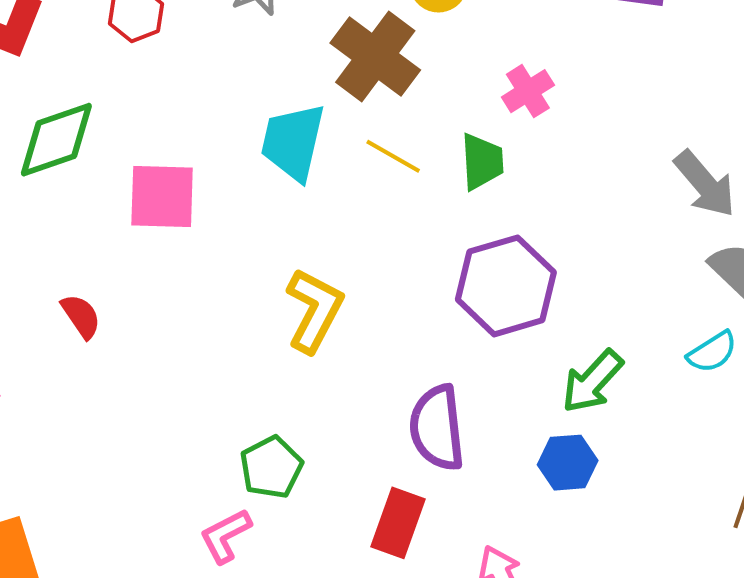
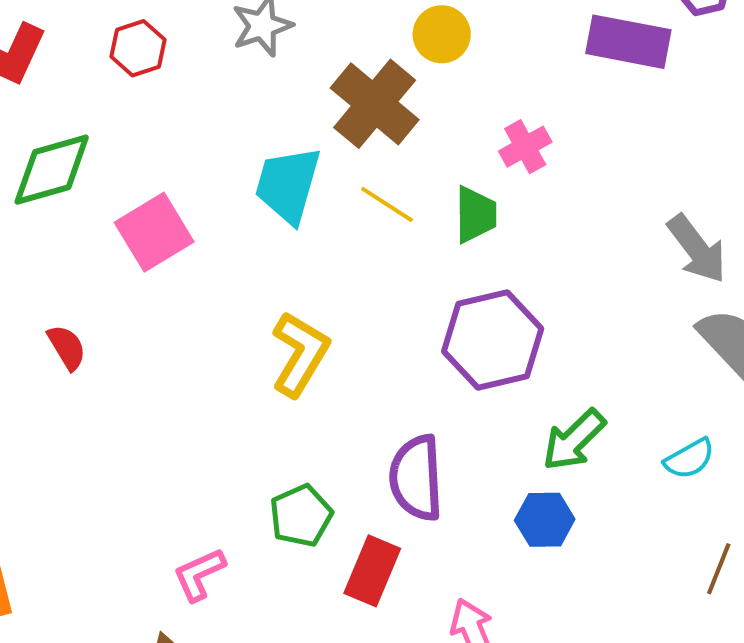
pink square: (162, 196) -> (154, 232), turned -36
cyan semicircle: (712, 352) -> (689, 459), moved
green pentagon: (271, 467) -> (301, 516), moved

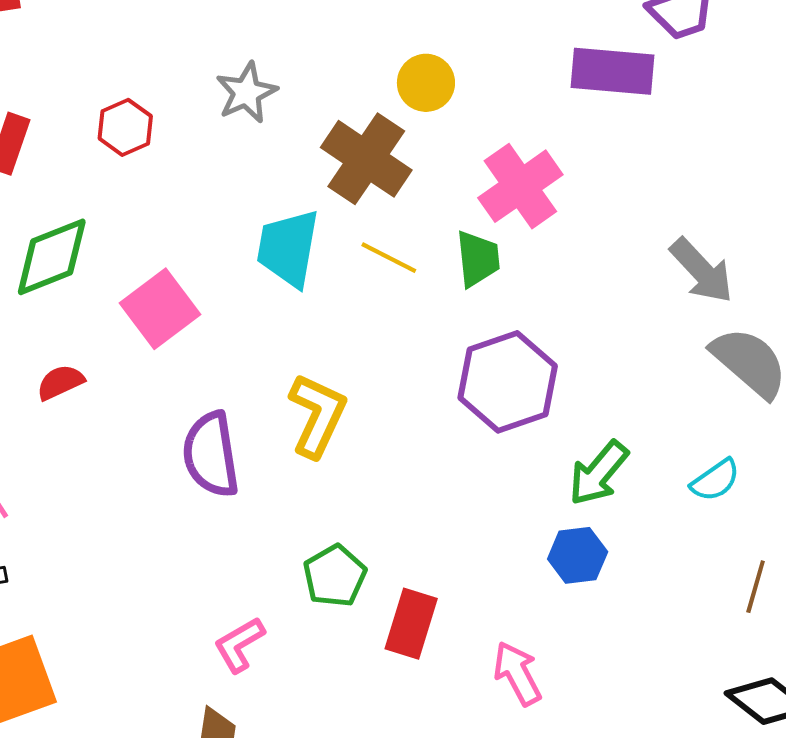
pink cross: (525, 147) -> (520, 186), size x1.6
red semicircle: (67, 347) -> (60, 382), moved, turned -78
purple semicircle: (416, 478) -> (211, 455), moved

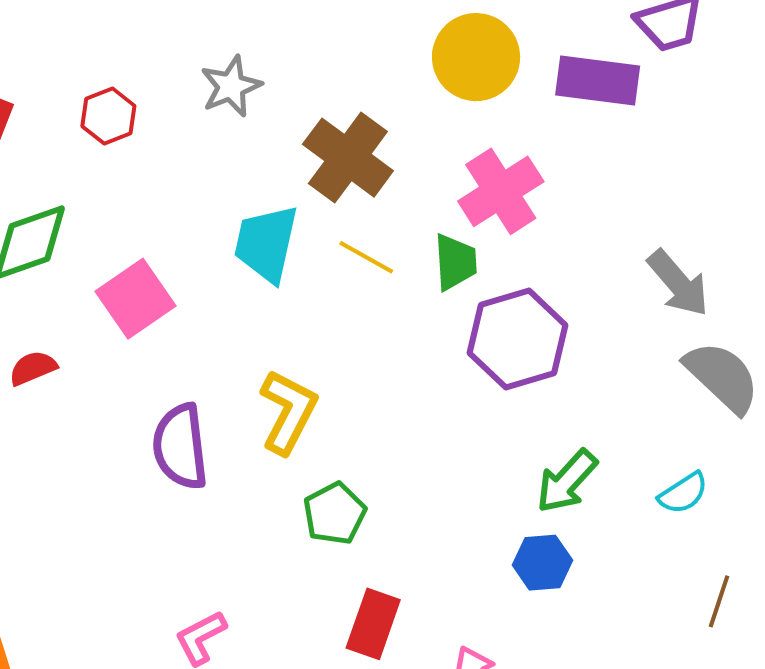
yellow circle: (426, 83) -> (476, 57), moved, size x1.5
purple hexagon: (508, 382) -> (518, 339), moved
green pentagon: (335, 576) -> (335, 514), moved

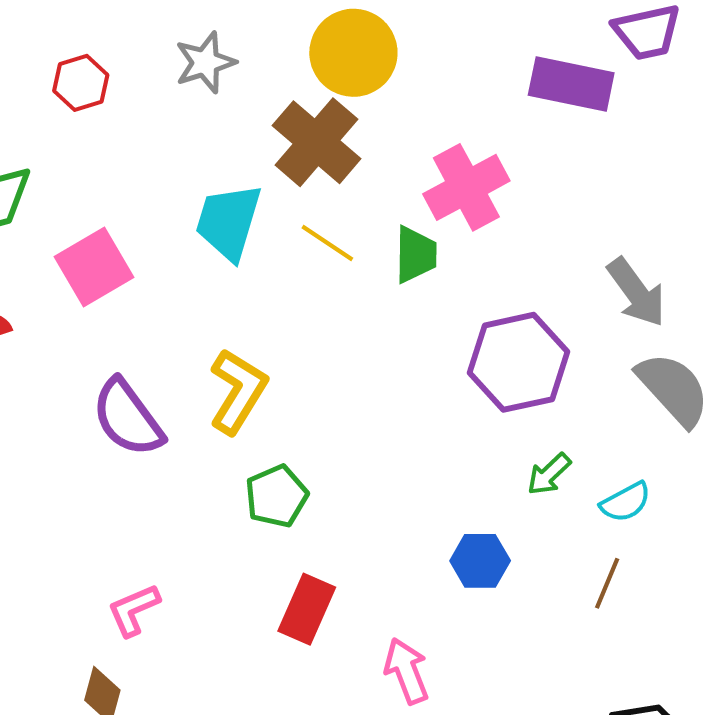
yellow circle: (476, 57) -> (353, 53), moved
purple hexagon: (518, 339) -> (519, 362), moved
purple semicircle: (180, 447) -> (128, 418), turned -34
green arrow: (567, 481) -> (549, 474), moved, size x0.7
brown line: (719, 601) -> (607, 583), moved

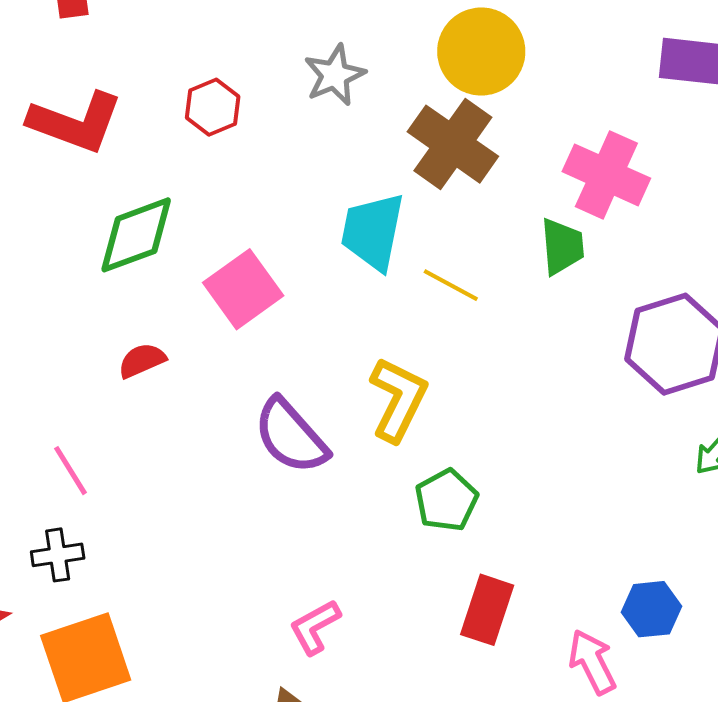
pink cross: (466, 187) -> (606, 175), turned -32
yellow line: (327, 243) -> (451, 285), moved
blue hexagon: (480, 561) -> (651, 609), moved

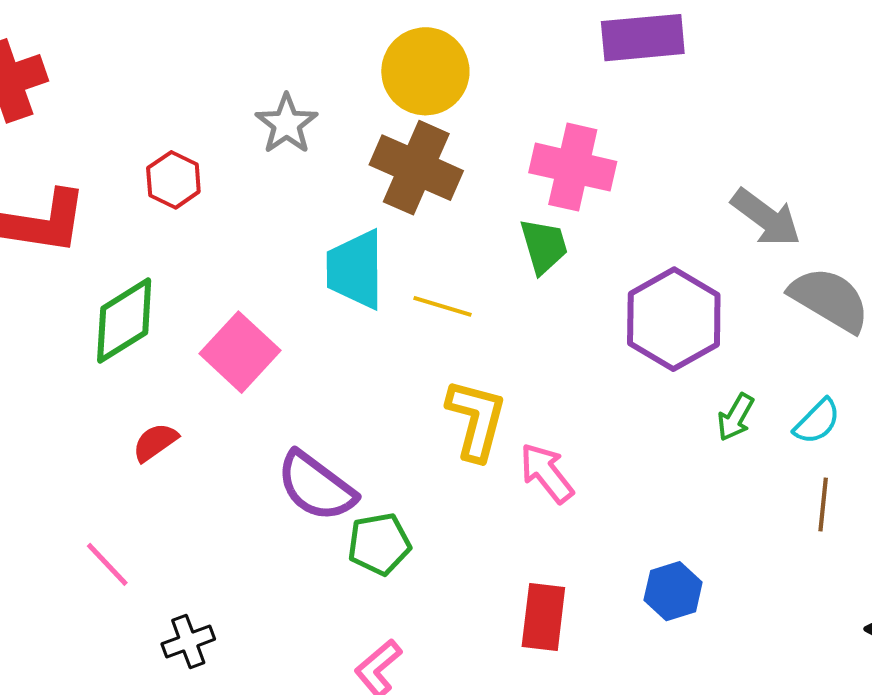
yellow L-shape: (398, 399) -> (476, 420), moved
green pentagon: (446, 500) -> (379, 544), moved, turned 30
black cross: (58, 555) -> (188, 642), moved
blue hexagon: (651, 609) -> (673, 591), moved
pink arrow: (592, 662) -> (547, 473), moved

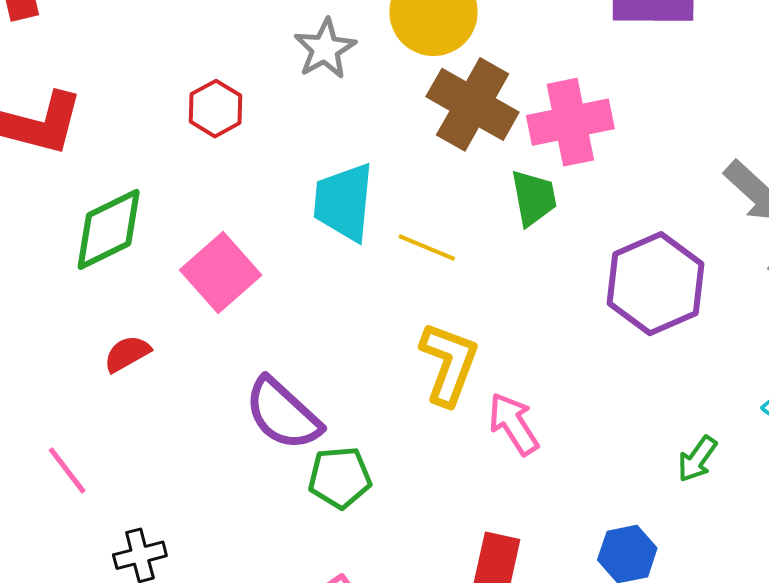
gray star: (287, 124) -> (325, 49), moved
pink cross: (573, 167) -> (570, 122), turned -30
brown cross: (416, 168) -> (473, 104), moved
red hexagon: (173, 180) -> (216, 109), moved
green arrow: (736, 417) -> (697, 459), moved

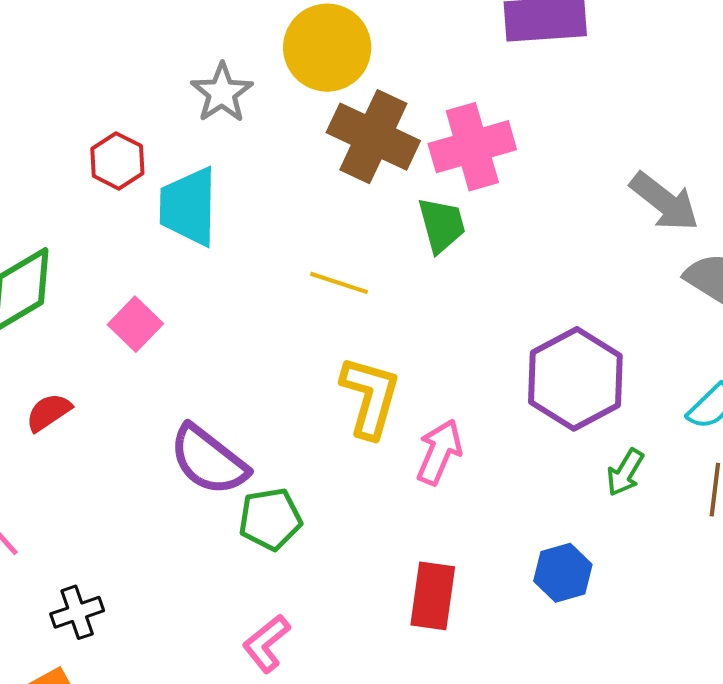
cyan trapezoid: (344, 202) -> (189, 207), moved
pink square: (221, 273) -> (135, 324), size x0.7
purple hexagon: (656, 284) -> (575, 379), moved
pink arrow: (514, 424) -> (439, 452), turned 60

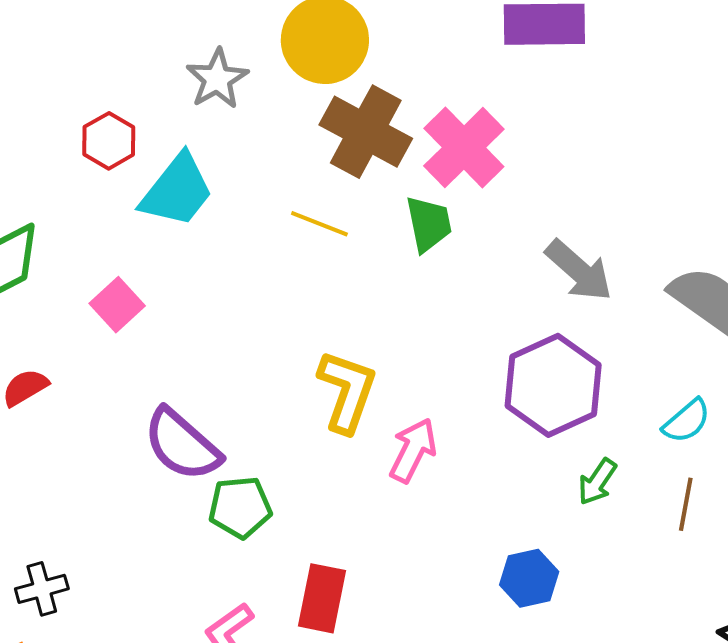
pink cross: (472, 147) -> (464, 147), turned -32
gray arrow: (664, 202) -> (579, 271), moved
cyan trapezoid: (189, 207) -> (177, 191), turned -146
yellow line: (339, 283) -> (319, 224), moved
red rectangle: (433, 596) -> (322, 598), moved

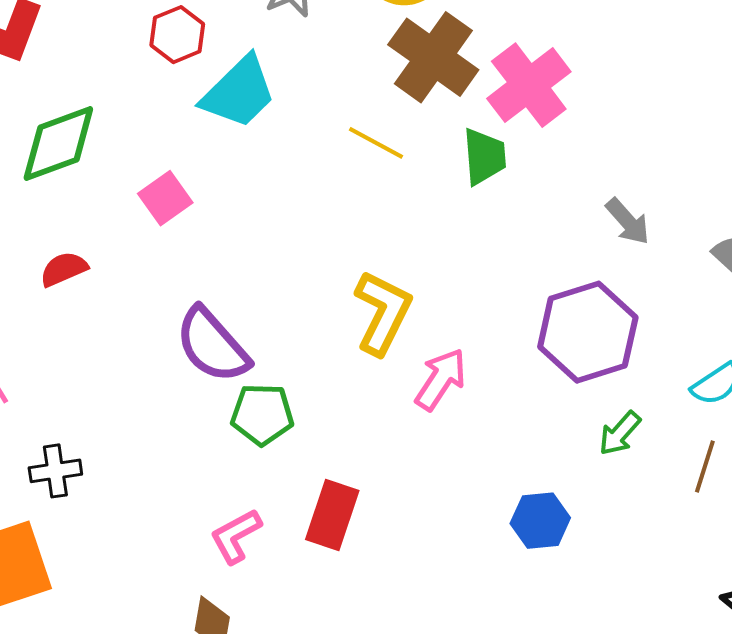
gray arrow: (579, 271) -> (628, 221), size x0.7

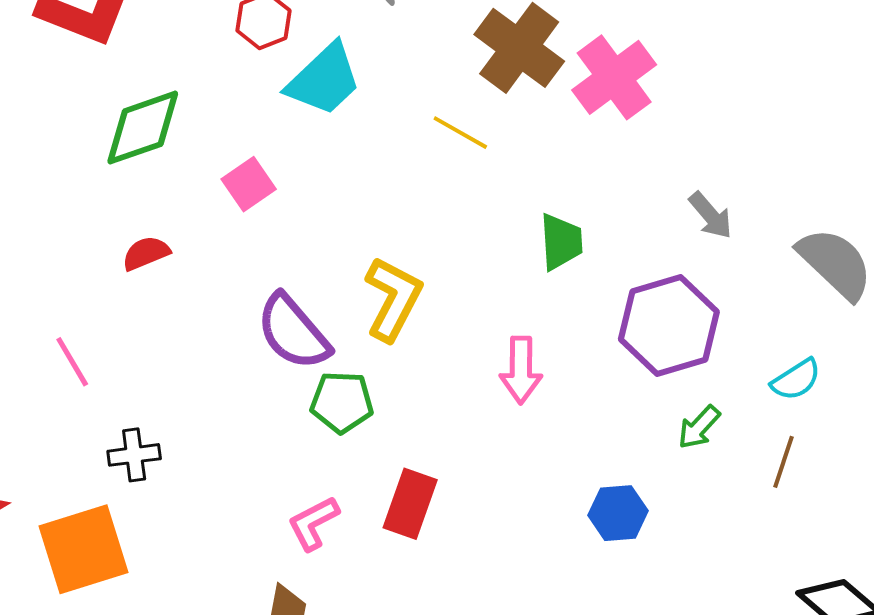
green trapezoid: (484, 157) -> (561, 242), moved
yellow L-shape: (383, 313) -> (393, 299), moved
pink arrow: (441, 379) -> (521, 370), turned 146

